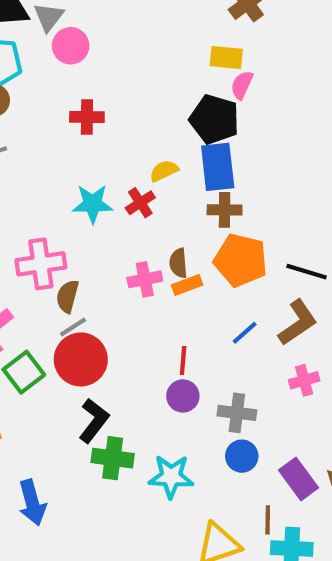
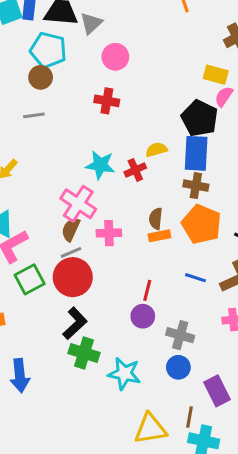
pink circle: (71, 46) -> (115, 57), moved
pink cross: (41, 264) -> (78, 204), moved, turned 32
pink cross: (145, 279) -> (109, 233), moved
blue line: (245, 333) -> (196, 278), turned 50

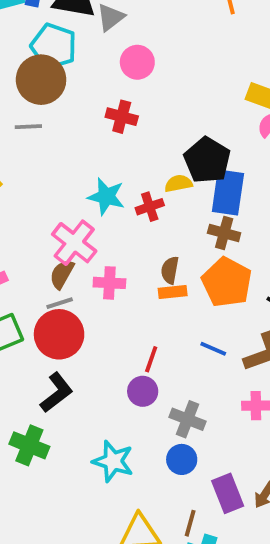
brown circle: (41, 77) -> (41, 80), size x1.6
black pentagon: (200, 118) -> (207, 160), moved
green cross: (84, 353) -> (29, 445), moved

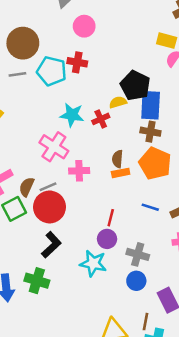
cyan pentagon: (54, 46) -> (52, 71), moved
brown semicircle: (62, 274) -> (27, 187), moved
cyan star: (113, 461) -> (93, 263), moved

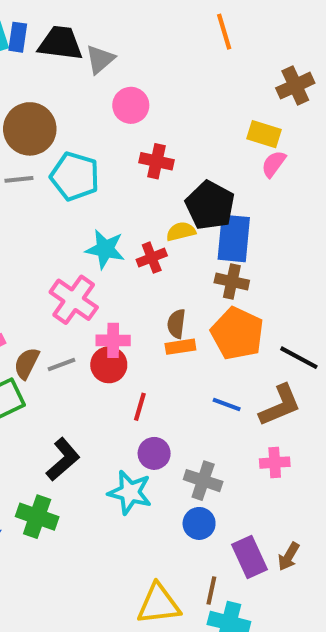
red cross: (77, 62) -> (156, 161), moved
red circle: (50, 207) -> (109, 365), moved, size x0.7
red line: (111, 218) -> (140, 407), moved

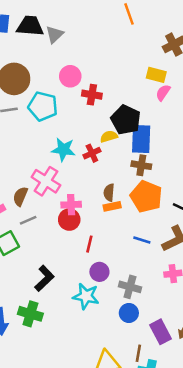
pink circle: (131, 105) -> (70, 76), moved
brown semicircle: (27, 363) -> (20, 196), moved
gray line: (61, 364) -> (28, 220), moved

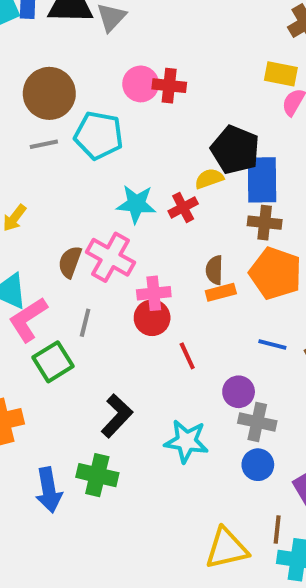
red cross: (92, 95) -> (169, 86), moved
brown semicircle: (20, 196) -> (70, 262), moved
gray line: (28, 220) -> (85, 323), turned -49
red line: (89, 244) -> (187, 356), turned -35
purple circle: (99, 272) -> (239, 392), moved

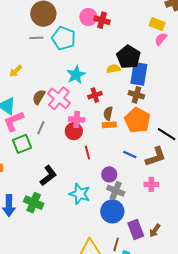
cyan star: (136, 204) -> (76, 75), turned 30
red cross: (183, 207) -> (95, 95), moved
blue circle: (258, 465) -> (112, 211), size x1.5

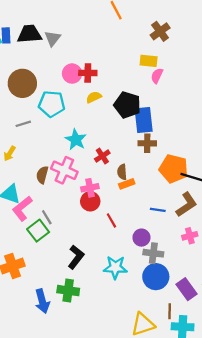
gray line: (36, 38) -> (23, 124), moved
yellow semicircle: (113, 69) -> (94, 97), moved
orange pentagon: (137, 120) -> (174, 169), moved
gray line: (41, 128) -> (47, 217), moved, turned -40

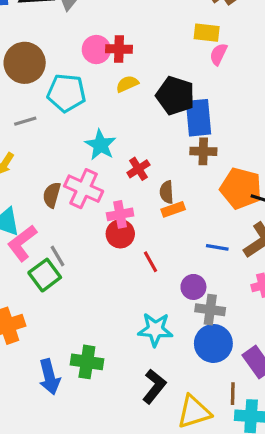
black L-shape: (76, 257) -> (154, 386), moved

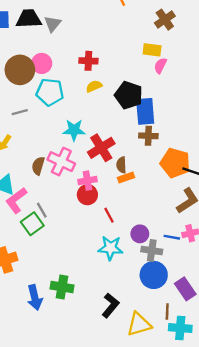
pink circle: (96, 50) -> (42, 63), moved
cyan star: (100, 145) -> (74, 130), turned -30
red cross: (138, 169) -> (101, 148), size x1.6
blue line: (217, 247) -> (172, 237), moved
cyan star: (155, 329) -> (110, 248), moved

